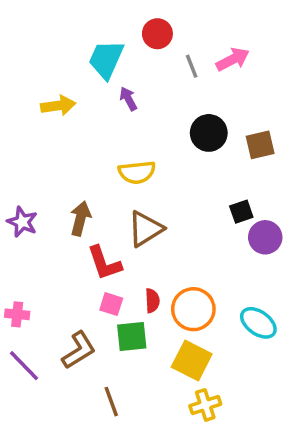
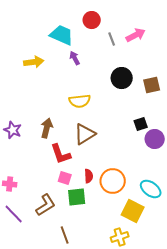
cyan trapezoid: (106, 59) -> (62, 35), turned 90
yellow square: (192, 361) -> (133, 211), moved

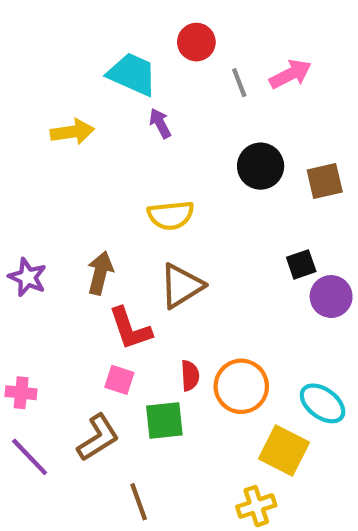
pink square: (65, 178) -> (119, 380), moved

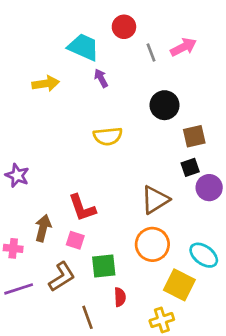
brown square: (325, 181) -> (194, 136), moved
brown arrow: (100, 273) -> (43, 228), moved
brown triangle: (181, 286) -> (155, 200), moved
red semicircle: (190, 376) -> (120, 297), moved
purple line: (30, 457) -> (19, 289), turned -64

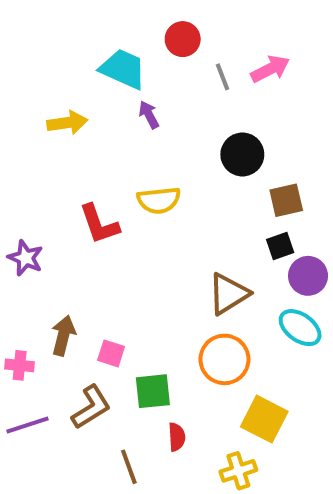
red L-shape: (82, 208) -> (99, 224), moved
cyan ellipse: (204, 255) -> (300, 328), moved

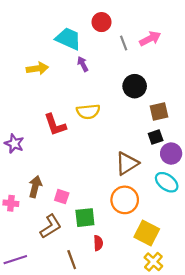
purple line: (27, 425) -> (15, 260), moved
yellow cross: (238, 471) -> (153, 262), moved, turned -30

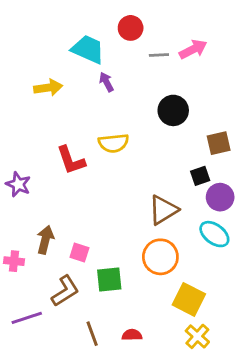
gray line: (124, 43) -> (159, 55), turned -72
brown square: (159, 112) -> (219, 143), moved
red semicircle: (98, 243) -> (132, 335), moved, turned -88
purple line: (15, 260) -> (27, 318), moved

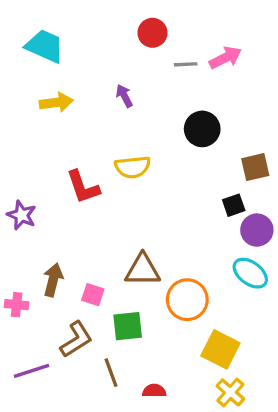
cyan trapezoid: (88, 49) -> (45, 46), moved
brown triangle: (163, 210) -> (143, 270), moved, turned 32
brown line: (92, 334) -> (111, 373), moved

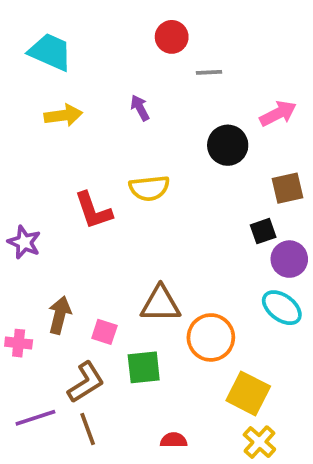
pink arrow: (225, 58) -> (278, 113), moved
brown line: (111, 373) -> (88, 429), moved

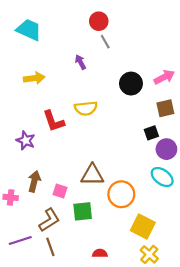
gray line: (209, 72) -> (105, 42), moved, turned 64
pink arrow: (278, 113) -> (164, 77), moved
yellow arrow: (63, 115) -> (34, 78), moved
purple star: (24, 242) -> (26, 140), moved

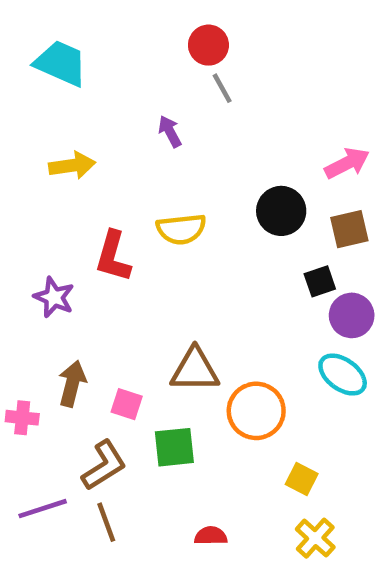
black circle: (131, 84) -> (281, 211), moved
red L-shape: (54, 121) -> (113, 256), turned 35
yellow square: (143, 226) -> (302, 479), size x0.6

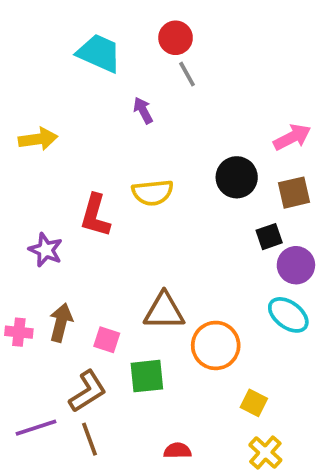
cyan trapezoid: (61, 63) -> (99, 53), moved
yellow arrow: (72, 165) -> (38, 139), moved
pink cross: (22, 418) -> (19, 332), moved

